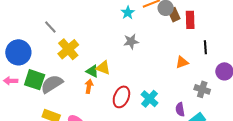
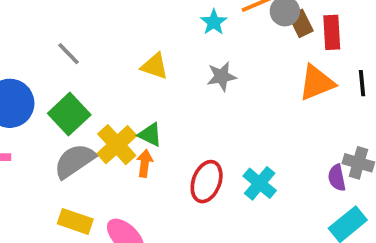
yellow cross: (68, 49) -> (117, 145), moved
orange triangle: (182, 62) -> (317, 83), moved, size x1.5
yellow triangle: (103, 68) -> (155, 66), moved
green square: (35, 80) -> (69, 114), moved, turned 30
purple semicircle: (180, 109) -> (337, 178), moved

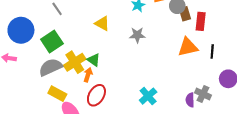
red ellipse: (207, 182) -> (96, 95), moved
yellow rectangle: (75, 221) -> (57, 94), moved

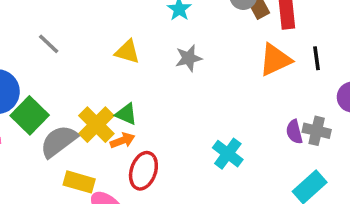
green square: (52, 41) -> (30, 115), moved
orange arrow: (88, 75) -> (122, 140), turned 64
purple semicircle: (190, 100) -> (294, 132), moved

